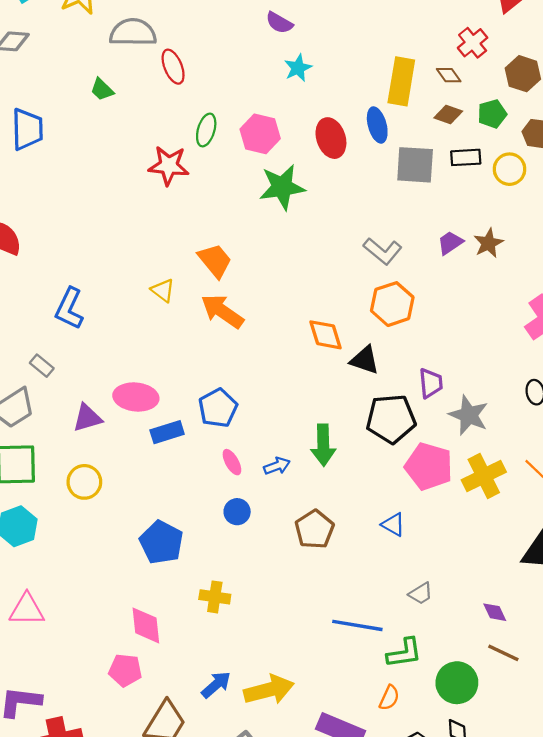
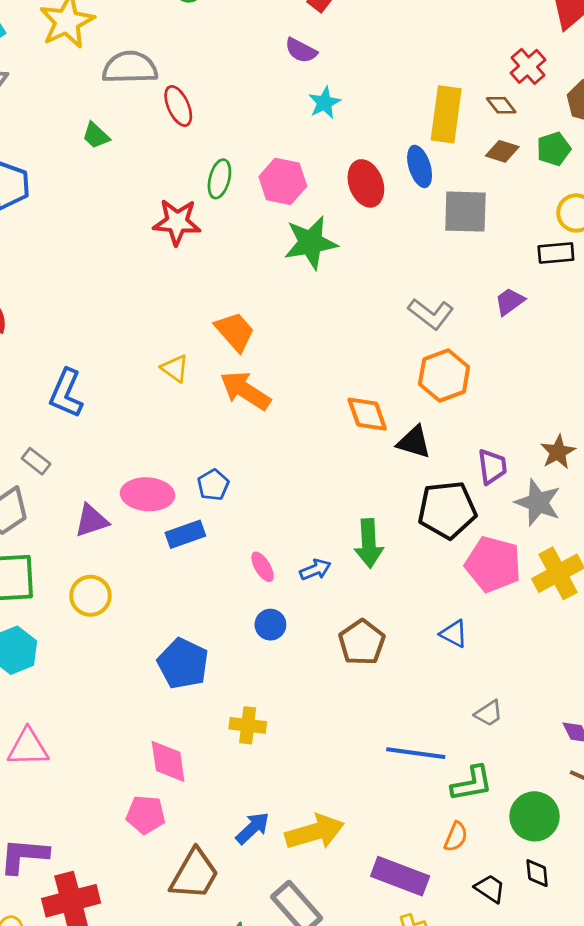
black rectangle: (466, 157) -> (556, 253), moved
brown star: (488, 243) -> (558, 452), moved
blue pentagon: (218, 408) -> (213, 485), moved, size x0.7

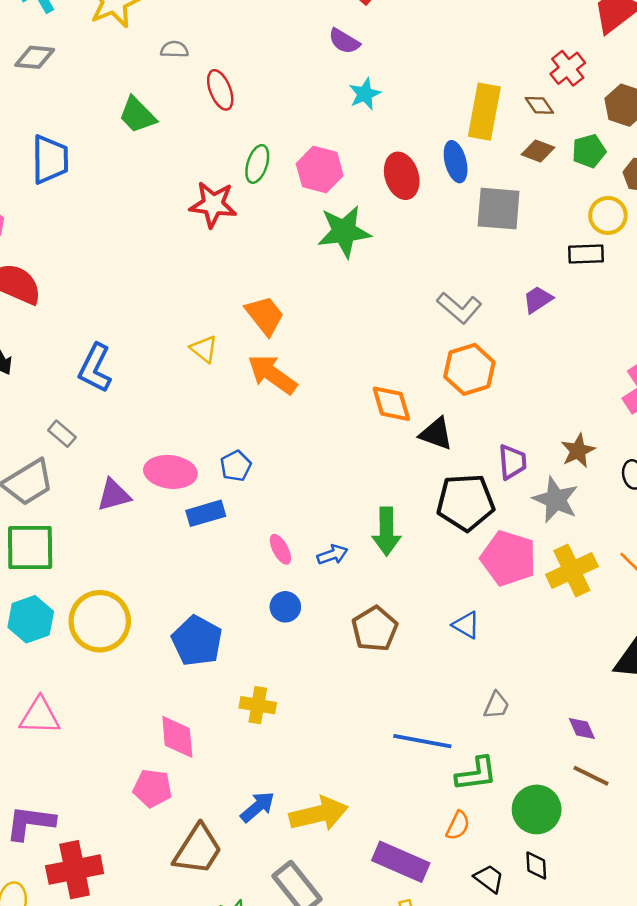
gray semicircle: (130, 68) -> (174, 49), size x0.5
green trapezoid: (96, 136) -> (137, 115), size x1.4
yellow circle: (90, 596) -> (100, 621), moved, size x1.5
gray trapezoid: (489, 713) -> (496, 705), turned -36

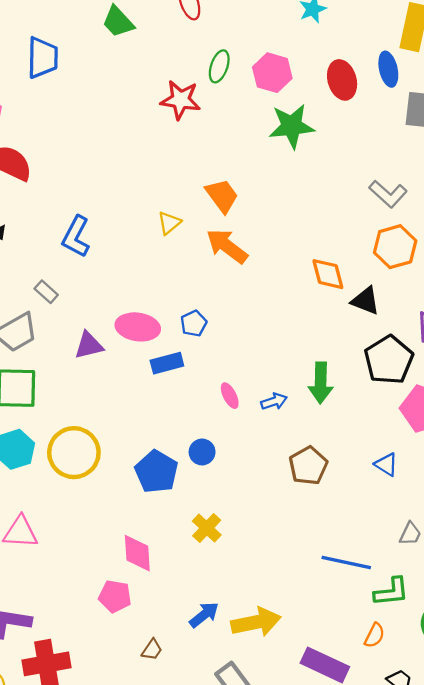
yellow triangle: (204, 349) -> (169, 223), turned 40
black pentagon: (466, 502) -> (389, 360), turned -30
blue circle: (285, 607) -> (202, 452), moved
yellow cross: (258, 705) -> (207, 528), turned 32
brown trapezoid: (198, 850) -> (152, 650), size x0.5

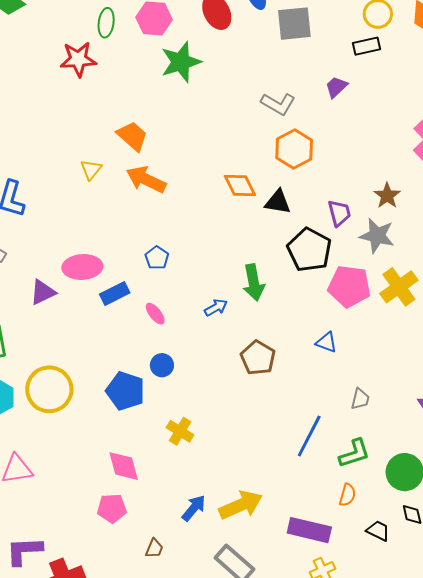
blue pentagon: (194, 323) -> (157, 258), moved
pink ellipse: (230, 396) -> (155, 314), moved
blue line: (346, 563) -> (309, 436), turned -63

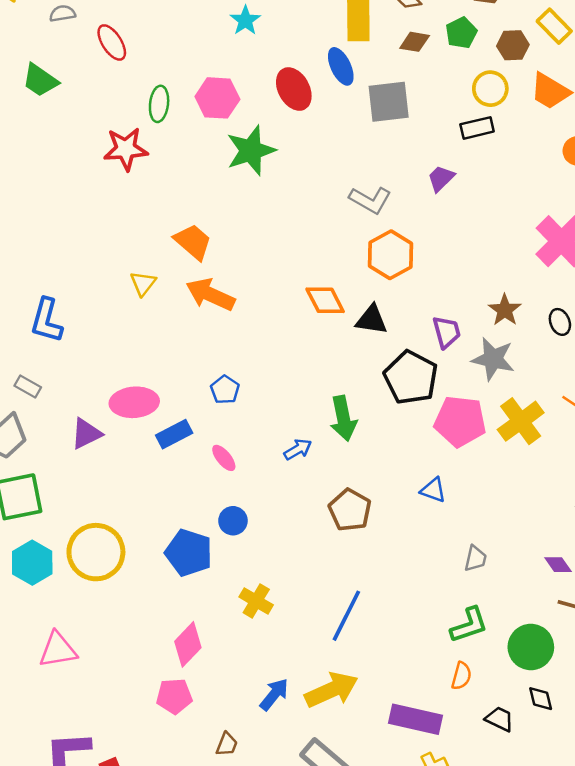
blue line: (309, 436) -> (346, 616), moved
pink diamond: (124, 466) -> (188, 644), turned 60

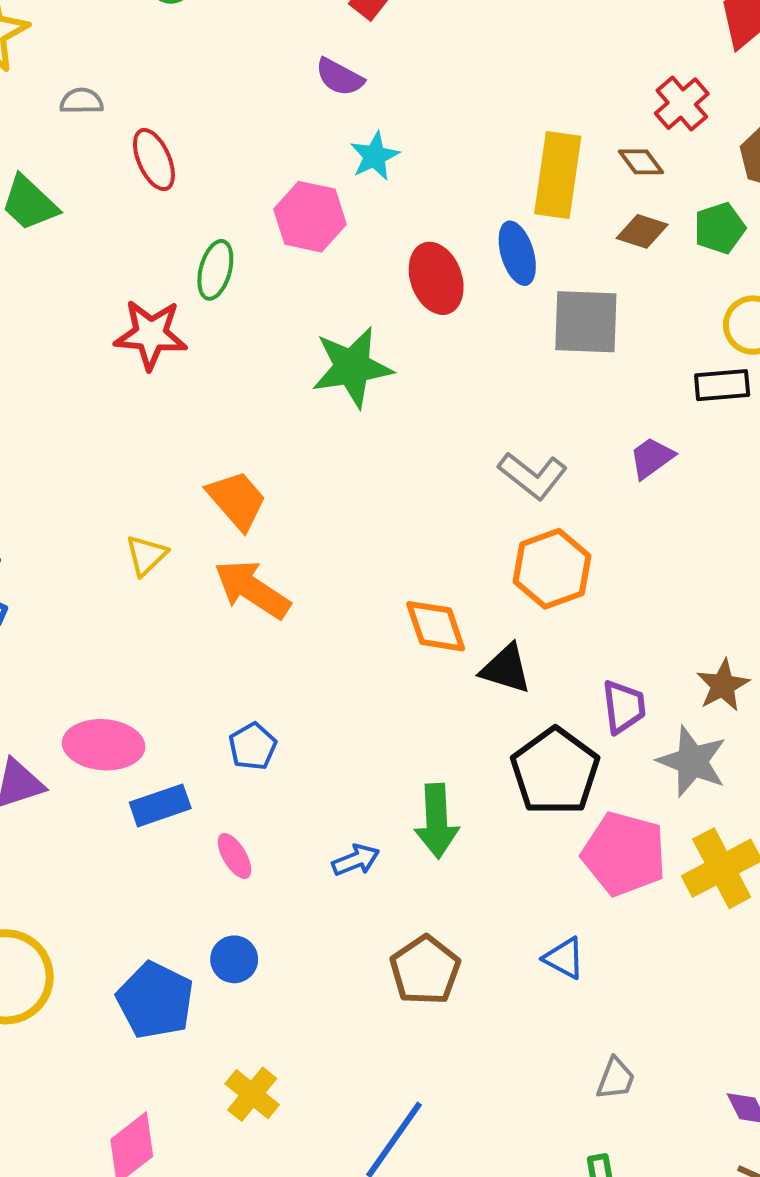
pink hexagon: (217, 98) -> (310, 217), moved

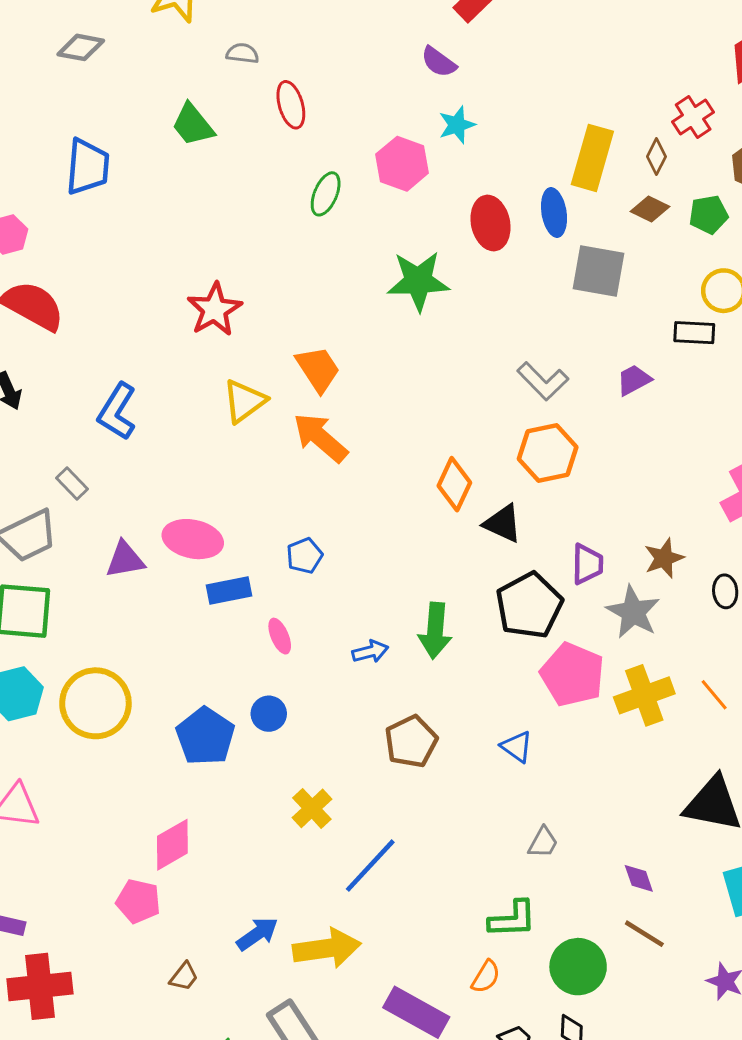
brown diamond: (641, 162) -> (656, 157), turned 56
red star: (151, 335) -> (214, 309), moved, turned 30
yellow triangle: (146, 555) -> (244, 401), size x1.4
orange diamond: (436, 626) -> (454, 484), turned 36
yellow cross: (252, 1094) -> (312, 808), moved

